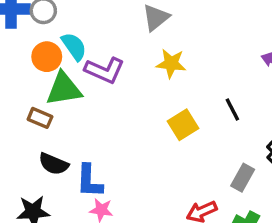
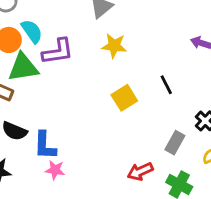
purple L-shape: (105, 70) -> (58, 52), turned -32

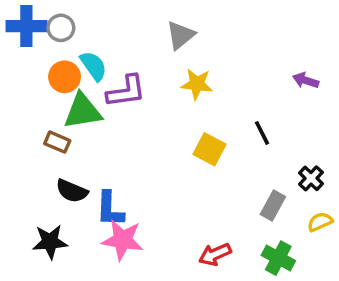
yellow square: (124, 98) -> (209, 149), turned -30
pink star: (55, 170) -> (123, 240), size x1.6
red arrow: (140, 171) -> (215, 254), moved

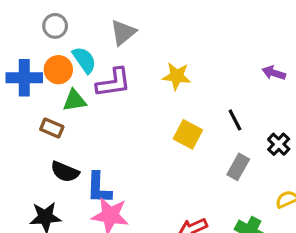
blue cross: (26, 26) -> (24, 78), moved
gray triangle: (181, 35) -> (123, 32), moved
green triangle: (83, 111) -> (75, 100), size x0.7
black cross: (311, 178) -> (279, 144), moved
gray rectangle: (273, 205) -> (238, 167), moved

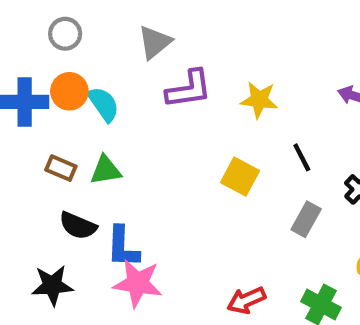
cyan semicircle: (84, 60) -> (104, 104), moved
yellow star: (177, 76) -> (259, 100), moved
purple L-shape: (113, 83) -> (189, 89), moved
green triangle: (75, 100) -> (106, 170), moved

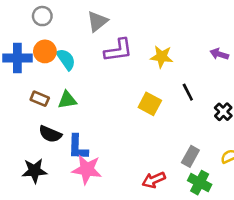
gray rectangle: (306, 219) -> (190, 156), moved

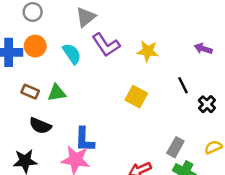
purple L-shape: (118, 50) -> (106, 45), turned 64
cyan semicircle: (66, 59) -> (72, 54), moved
black line: (188, 92) -> (183, 85), moved
blue L-shape: (78, 147) -> (84, 140), moved

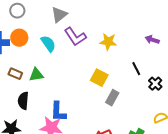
black semicircle: (40, 126) -> (23, 101), turned 72
gray rectangle: (175, 147) -> (112, 98), moved

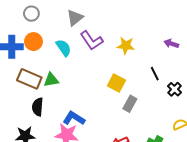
brown rectangle: (15, 74) -> (29, 79), size x1.6
blue L-shape: (58, 112) -> (74, 118), turned 120

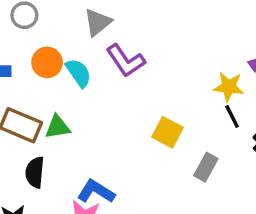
orange circle: (33, 42) -> (47, 62), moved
yellow star: (126, 46) -> (229, 87), moved
gray rectangle: (130, 104) -> (206, 167), moved

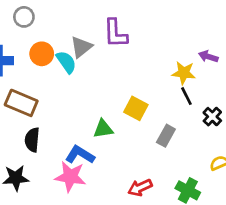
gray triangle: (98, 22) -> (81, 47), moved
purple L-shape: (126, 61) -> (115, 33), moved, turned 32
green triangle: (58, 127) -> (103, 129), moved

